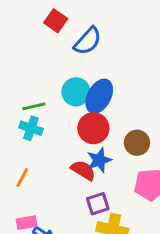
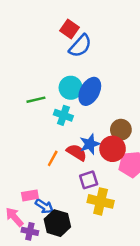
red square: (56, 21) -> (69, 29), moved
cyan cross: (31, 128) -> (63, 115), moved
red circle: (93, 128) -> (113, 149), moved
orange line: (22, 178) -> (53, 158), moved

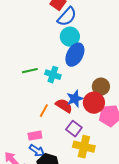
cyan circle: (71, 88) -> (70, 37), moved
green line: (36, 100) -> (30, 71), moved
purple square: (89, 180) -> (74, 129), turned -35
pink rectangle: (30, 195) -> (35, 136), moved

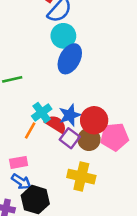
cyan cross: (53, 75) -> (42, 113), moved, turned 35
brown circle: (101, 87) -> (89, 139), moved
purple square: (74, 129) -> (70, 138), moved

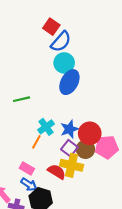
red semicircle: (56, 124) -> (57, 172), moved
pink rectangle: (19, 162) -> (27, 168), turned 40
yellow cross: (81, 177) -> (72, 165), moved

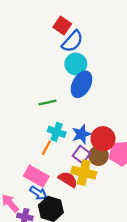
green line: (21, 99) -> (48, 102), moved
cyan cross: (46, 127) -> (57, 132), turned -35
pink rectangle: (27, 168) -> (36, 176), size x1.5

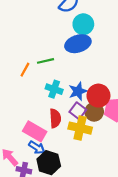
cyan circle: (76, 64) -> (83, 24), moved
blue ellipse: (81, 84) -> (78, 44), turned 45
orange line: (46, 148) -> (25, 70), moved
red semicircle: (68, 179) -> (55, 118), moved, turned 54

